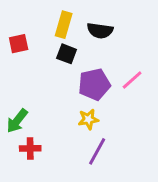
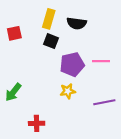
pink line: (132, 80) -> (101, 61), turned 42
red cross: (30, 148) -> (37, 123), moved
purple line: (97, 151) -> (104, 102), moved, turned 50

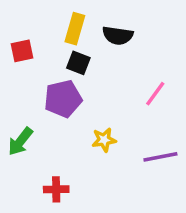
pink line: (101, 61) -> (155, 94), turned -54
purple pentagon: (72, 64) -> (63, 99), moved

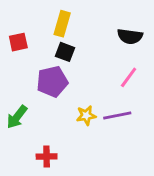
black semicircle: (118, 35) -> (130, 36), moved
purple line: (160, 157) -> (117, 115), moved

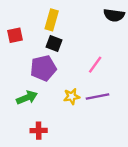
black semicircle: (130, 36) -> (114, 15), moved
pink line: (129, 77) -> (95, 65), moved
green arrow: (17, 117) -> (27, 98), moved, turned -150

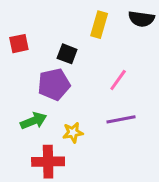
yellow rectangle: (52, 20) -> (99, 25), moved
yellow star: (72, 96) -> (73, 132), moved
red cross: (39, 131) -> (48, 162), size x1.5

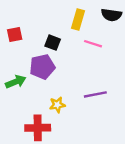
pink line: (118, 80) -> (93, 44), moved, turned 72
green arrow: (34, 121) -> (16, 82), moved

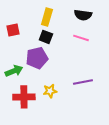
black semicircle: (111, 15) -> (83, 15), moved
yellow rectangle: (78, 20) -> (47, 17), moved
red cross: (38, 128) -> (24, 97), moved

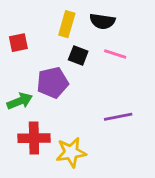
black semicircle: (83, 15) -> (102, 21), moved
black square: (46, 37) -> (78, 55), moved
yellow star: (50, 91) -> (71, 152), moved, size x1.5

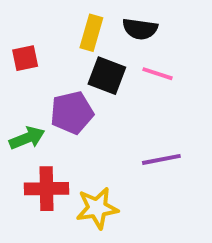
black square: (78, 55) -> (107, 76), size x1.4

